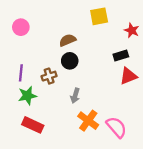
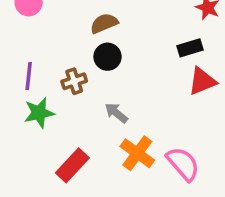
gray arrow: (75, 96) -> (116, 113), turned 112
red rectangle: (33, 125) -> (72, 165), moved, turned -72

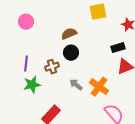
orange cross: (137, 153) -> (99, 87), moved

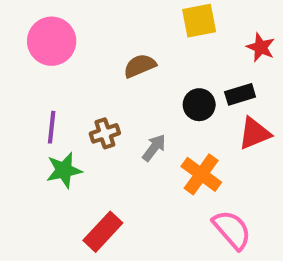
pink circle: (26, 22) -> (52, 41), size x1.5
black circle: (71, 53) -> (199, 105), moved
gray arrow: (76, 85) -> (154, 148), moved, turned 88

